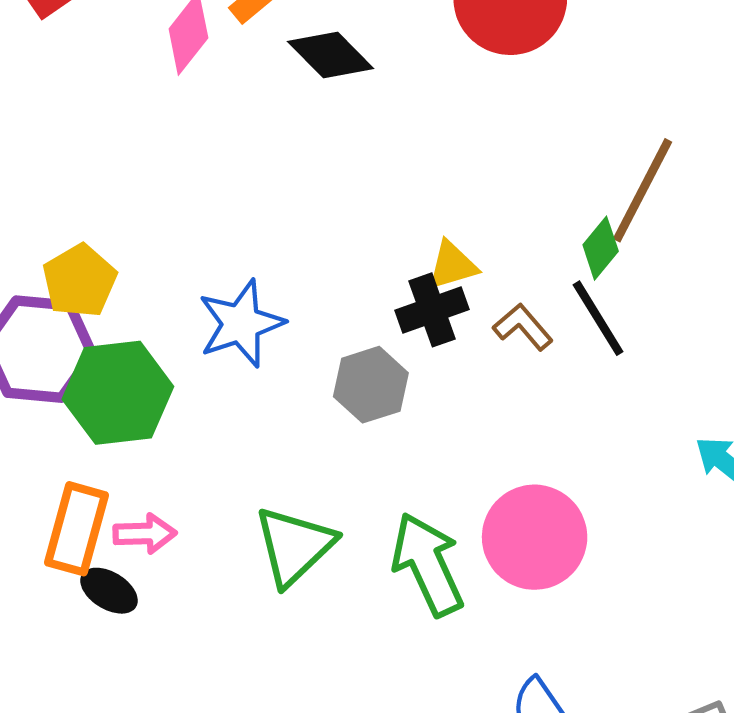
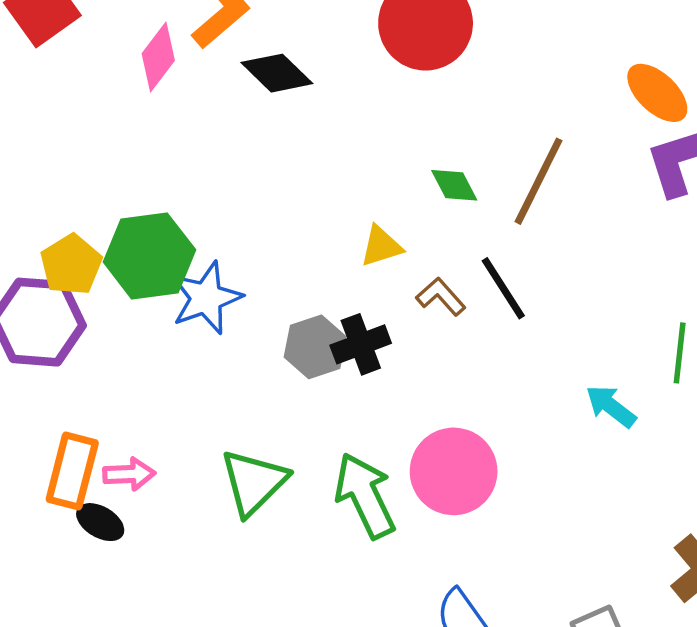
green diamond: (601, 248) -> (454, 185), moved, turned -66
black cross: (432, 310) -> (361, 344), moved
green hexagon: (118, 393) -> (149, 256), moved

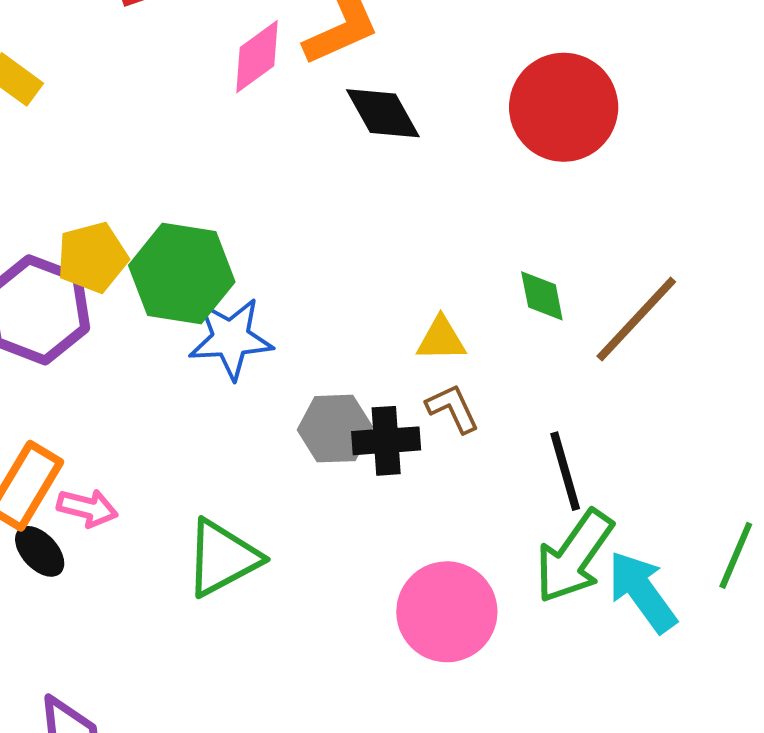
black line: (503, 288) -> (565, 471), moved
brown L-shape: (441, 297) -> (453, 408), moved
cyan arrow: (611, 406) -> (642, 592), size x1.4
green arrow: (365, 496) -> (574, 556), moved, turned -136

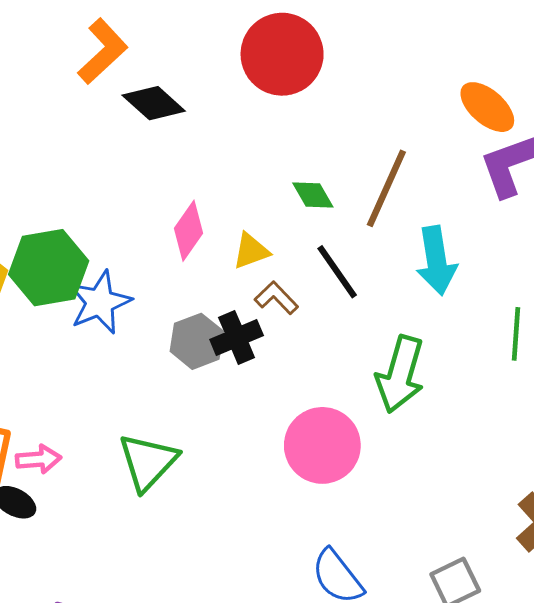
pink diamond: (257, 57) -> (188, 231), moved
black line: (565, 471) -> (337, 272), moved
cyan arrow: (642, 592) -> (436, 261), moved, turned -134

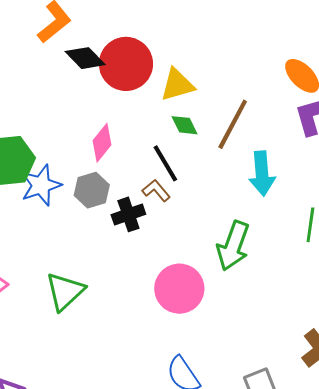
red circle: (282, 54) -> (126, 64), moved
yellow triangle: (251, 251) -> (177, 85), moved, size x1.4
black line: (337, 272) -> (165, 163), moved
gray hexagon: (197, 341) -> (92, 190), moved

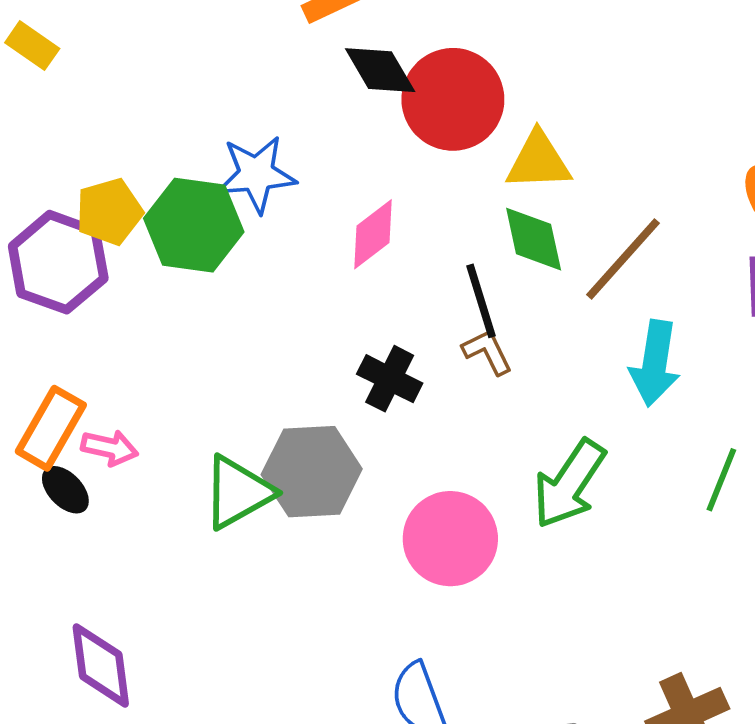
green diamond: (185, 125) -> (534, 239), size x1.4
blue star: (41, 185) -> (256, 174), moved
gray hexagon: (92, 190) -> (312, 472), moved, size x1.4
brown L-shape: (156, 190) -> (487, 352), moved
black cross: (128, 214) -> (390, 379), turned 32

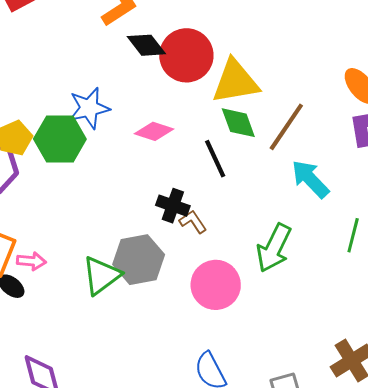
yellow triangle: (539, 161) -> (235, 82), size x1.4
pink diamond: (373, 234) -> (154, 131), turned 63
brown L-shape: (487, 352) -> (193, 222), moved
cyan arrow: (655, 363) -> (310, 179), turned 135

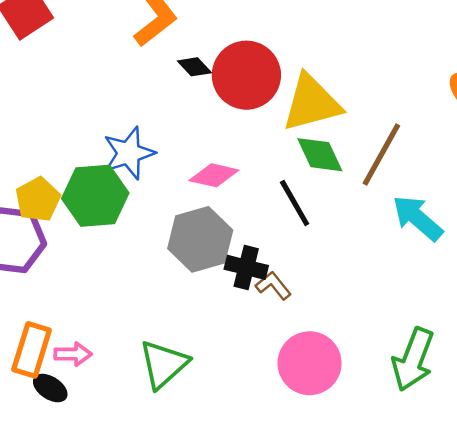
black diamond: (146, 45) -> (194, 67), size x0.7
green arrow: (274, 248) -> (413, 359), moved
gray hexagon: (139, 260) -> (200, 239), moved

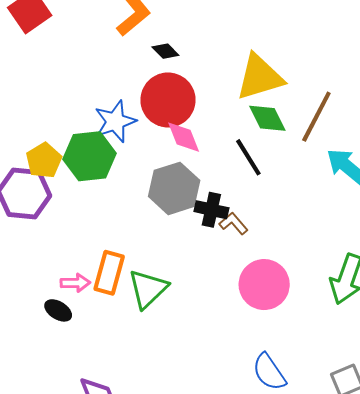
red circle: (246, 75) -> (168, 100), moved
pink diamond: (214, 175) -> (184, 137), turned 57
orange rectangle: (32, 350) -> (109, 273), moved

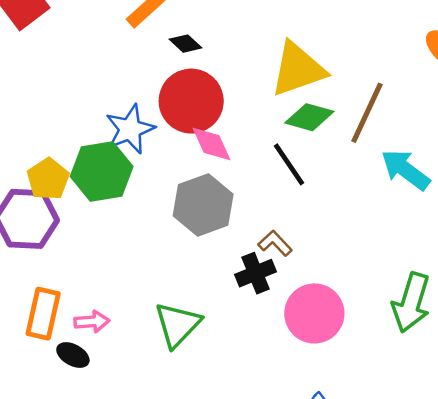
green diamond: (267, 118) -> (309, 117), turned -45
black cross: (211, 210) -> (256, 273), moved, turned -32
orange rectangle: (109, 273) -> (43, 314), moved

